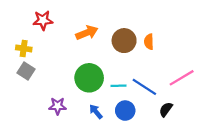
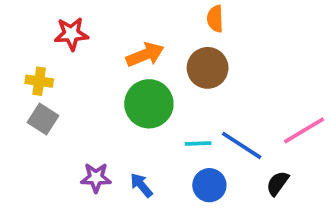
orange semicircle: (149, 42) -> (215, 19), moved
green circle: (89, 78) -> (149, 104), moved
blue arrow: (96, 112) -> (141, 185), moved

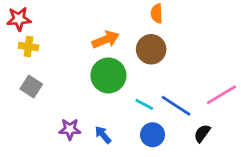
red star: (71, 34) -> (19, 19), moved
yellow cross: (39, 81) -> (28, 47), moved
cyan line: (198, 144) -> (144, 104), turned 30

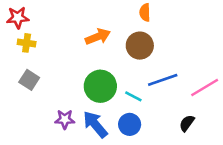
green circle: (108, 75) -> (100, 86), moved
blue line: (176, 106) -> (163, 80), moved, turned -52
blue arrow: (103, 135) -> (95, 124), size x1.6
blue circle: (153, 135) -> (130, 124), moved

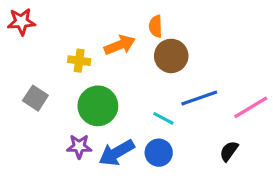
orange semicircle: (145, 12) -> (156, 26), moved
yellow cross: (27, 43) -> (79, 61), moved
green circle: (100, 86) -> (98, 106), moved
blue arrow: (95, 124) -> (117, 153), turned -80

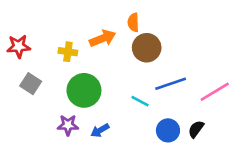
red star: (21, 22) -> (19, 46), moved
blue arrow: (117, 153) -> (100, 130), size x0.6
blue circle: (159, 153) -> (168, 130), moved

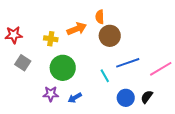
cyan line: (140, 101) -> (105, 76), turned 32

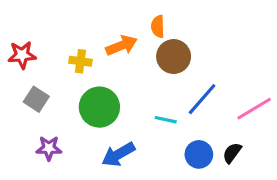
blue line: (128, 63) -> (202, 99), turned -30
cyan line: (105, 76) -> (166, 120), turned -48
purple star: (51, 94) -> (49, 148), moved
blue arrow: (75, 98) -> (118, 154), size x1.5

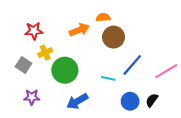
orange semicircle: (158, 27) -> (103, 17), turned 88
red star: (22, 55) -> (34, 31), moved
yellow cross: (80, 61) -> (45, 53), moved, turned -32

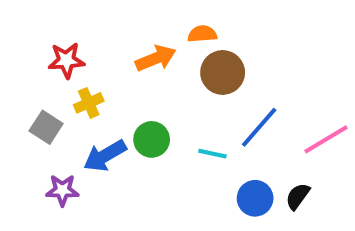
green circle: (65, 70) -> (152, 139), moved, size x0.7
blue arrow: (77, 101) -> (105, 156), moved

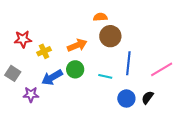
orange arrow: (156, 58) -> (77, 45), moved
red star: (66, 60) -> (23, 39), moved
gray square: (46, 127) -> (13, 73), moved
blue line: (259, 127) -> (128, 63), turned -35

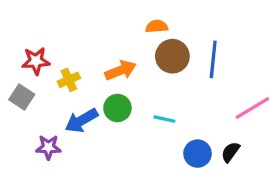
blue line: (128, 63) -> (213, 59), moved
gray square: (13, 73) -> (22, 97), moved

